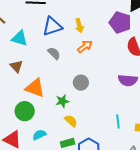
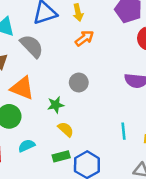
gray semicircle: (54, 53) -> (32, 46), moved, size x1.5

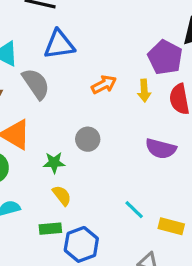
yellow arrow: (78, 12) -> (144, 91), moved
cyan line: (124, 131) -> (134, 210), turned -49

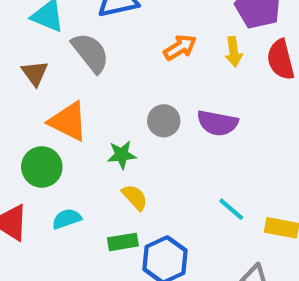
purple semicircle: (161, 149) -> (217, 123), moved

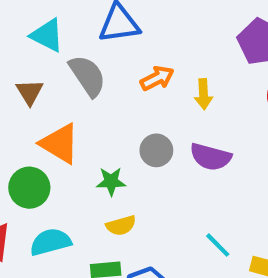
orange arrow: (180, 47) -> (157, 78), moved
yellow arrow: (234, 52) -> (203, 94), moved
yellow semicircle: (135, 197) -> (121, 226), turned 112
cyan semicircle: (67, 219) -> (50, 242), size x1.4

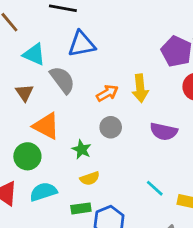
orange arrow: (157, 78) -> (107, 93), moved
yellow arrow: (203, 94) -> (140, 88), size x1.4
purple semicircle: (211, 157) -> (164, 131), moved
green star: (111, 181) -> (82, 149), turned 30

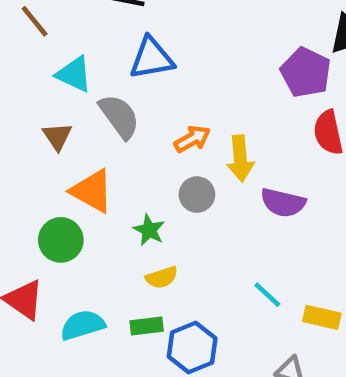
yellow arrow: (140, 88) -> (240, 158), moved
cyan semicircle: (43, 192) -> (83, 325), moved

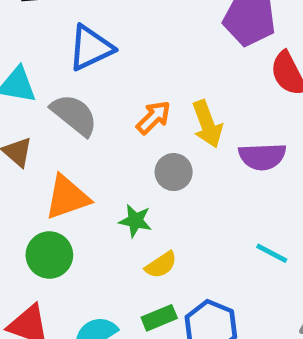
orange triangle: (92, 191) -> (67, 197), turned -33

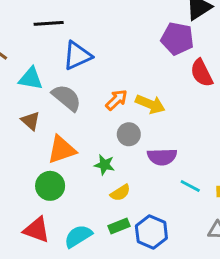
yellow arrow: (207, 124) -> (150, 104), turned -48
purple semicircle: (262, 157) -> (162, 157), moved

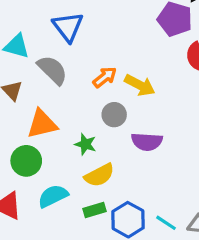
blue triangle: (77, 56) -> (68, 27), turned -48
cyan line: (190, 186) -> (166, 223), moved
yellow semicircle: (120, 193) -> (99, 175), size x1.4
cyan semicircle: (78, 236) -> (53, 196), moved

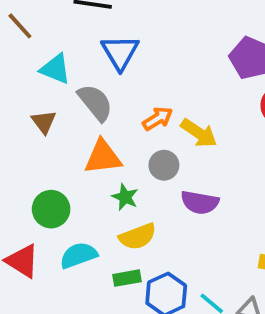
orange triangle: (42, 124) -> (103, 157), moved

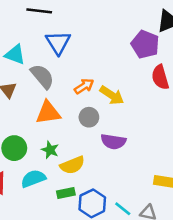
green star: (125, 197) -> (50, 150), moved

